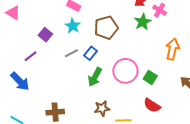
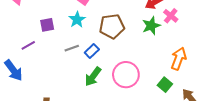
purple square: (45, 35) -> (47, 25), turned 32
green square: (150, 77) -> (165, 85), moved

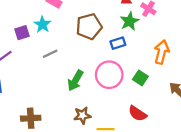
cyan star: (77, 20) -> (42, 24), moved
blue rectangle: (92, 51) -> (118, 43), moved, turned 32
green square: (165, 85) -> (140, 78), moved

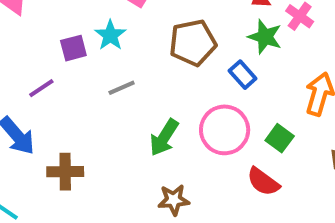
green star: (129, 21) -> (265, 37), turned -30
blue rectangle: (118, 43) -> (243, 75), turned 64
red semicircle: (138, 113) -> (263, 182), moved
brown cross: (31, 118) -> (65, 172), moved

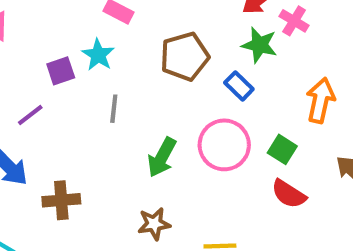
gray line: (122, 88) -> (114, 109), turned -56
red semicircle: (263, 182) -> (289, 194), moved
brown star: (174, 200) -> (154, 224), moved

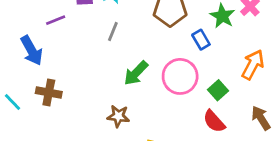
brown cross: (61, 200) -> (49, 93), moved

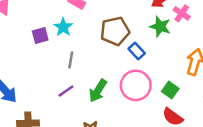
purple line: (56, 20) -> (66, 91), moved
blue rectangle: (201, 40) -> (137, 51), moved

